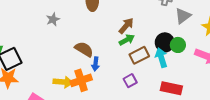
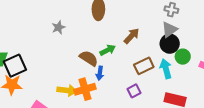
gray triangle: (183, 16) -> (170, 30), moved
green arrow: (127, 40) -> (108, 50), moved
black circle: (165, 42) -> (170, 44), moved

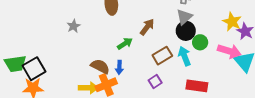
brown semicircle: (89, 58) -> (100, 66), moved

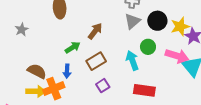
yellow star: (232, 22) -> (180, 26), turned 30
black circle: (186, 31) -> (157, 21), moved
brown rectangle: (162, 56) -> (96, 61), moved
brown semicircle: (100, 66) -> (37, 71), moved

